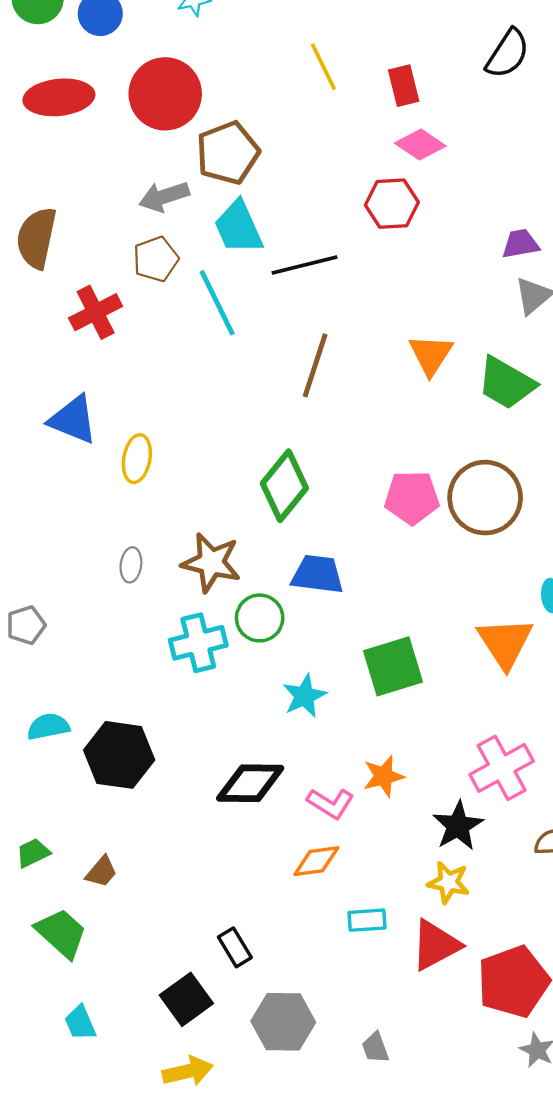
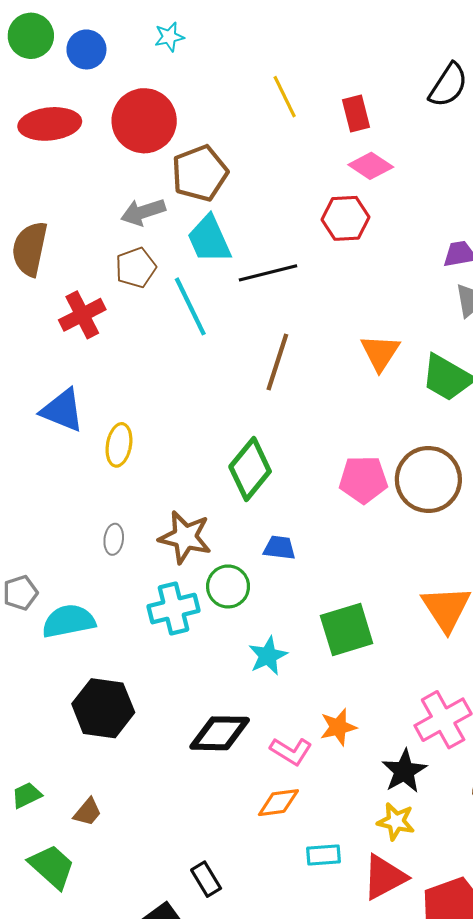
blue trapezoid: (317, 574) -> (279, 548), size x0.7
cyan semicircle: (48, 727) -> (69, 621), moved, size x1.4

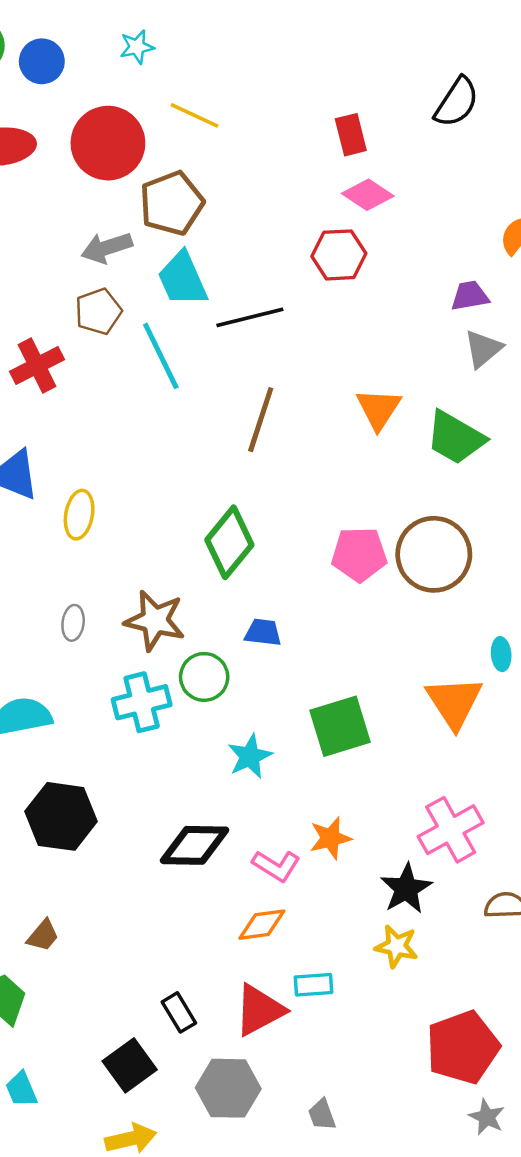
yellow line: (285, 97) -> (195, 115), moved, turned -39
red triangle: (384, 877) -> (259, 1010), moved

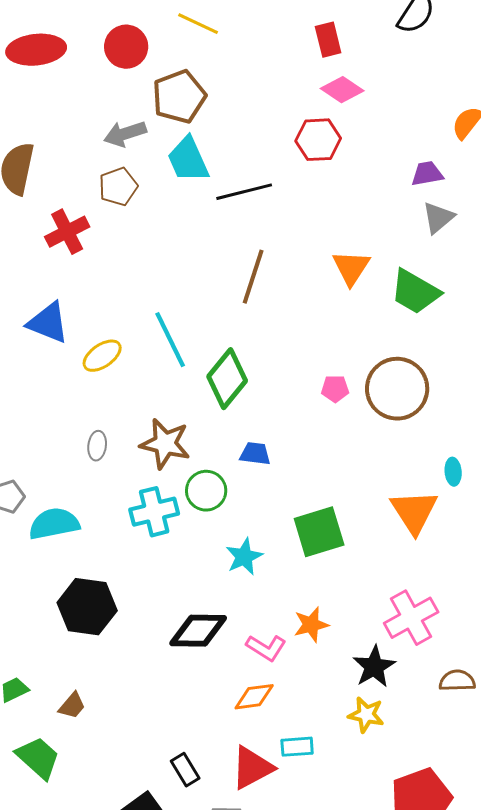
red circle: (108, 143) -> (126, 47), size x0.7
cyan line: (161, 356) -> (170, 340), moved
yellow ellipse: (79, 515) -> (102, 356), turned 45
pink pentagon: (359, 554) -> (335, 389), size x0.6

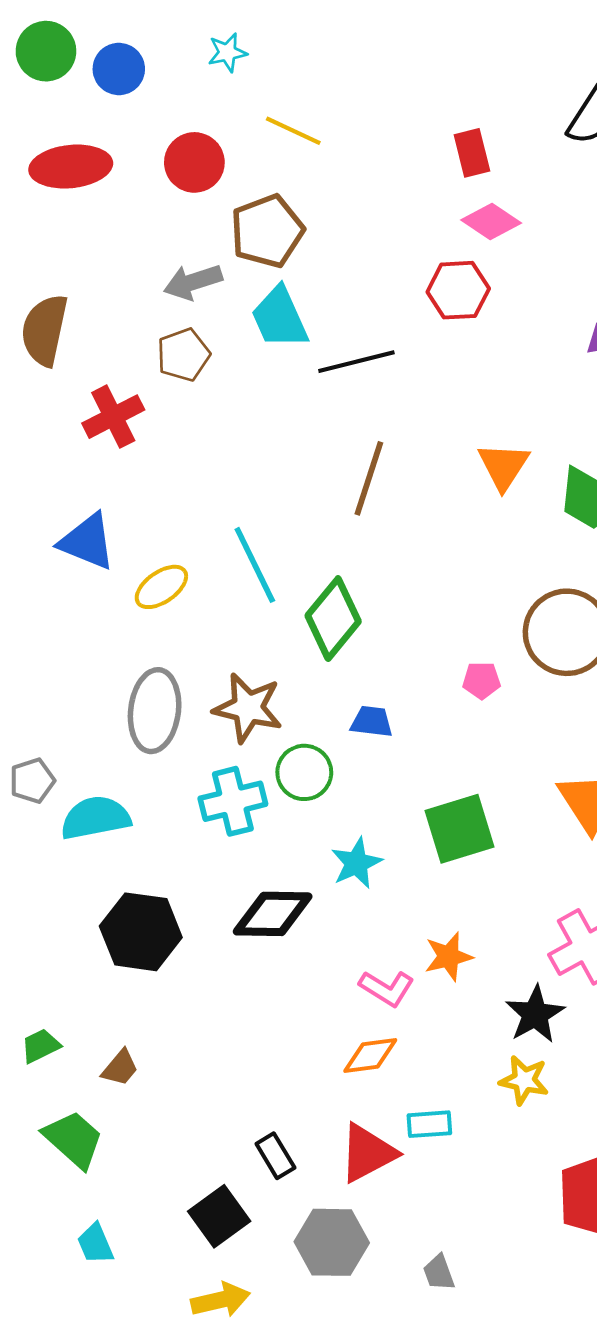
pink pentagon: (335, 389) -> (482, 680), moved
gray ellipse: (97, 446) -> (155, 711), size x2.0
black diamond: (198, 631) -> (273, 914), moved

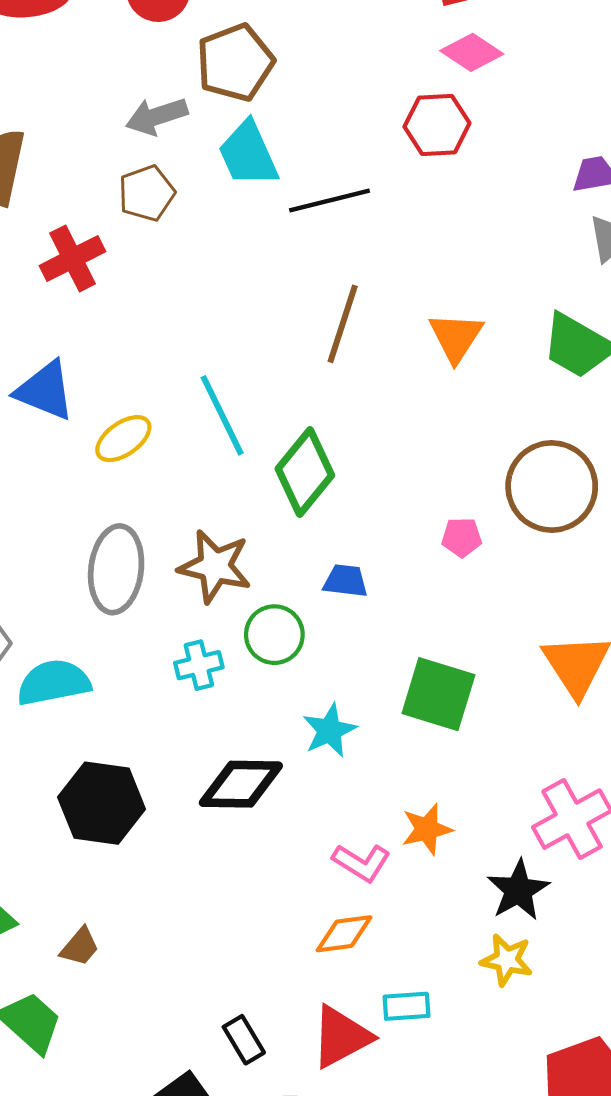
orange triangle: (503, 466) -> (456, 337), moved
cyan cross: (233, 801) -> (199, 665), size x0.7
green square: (460, 829) -> (438, 694), turned 34

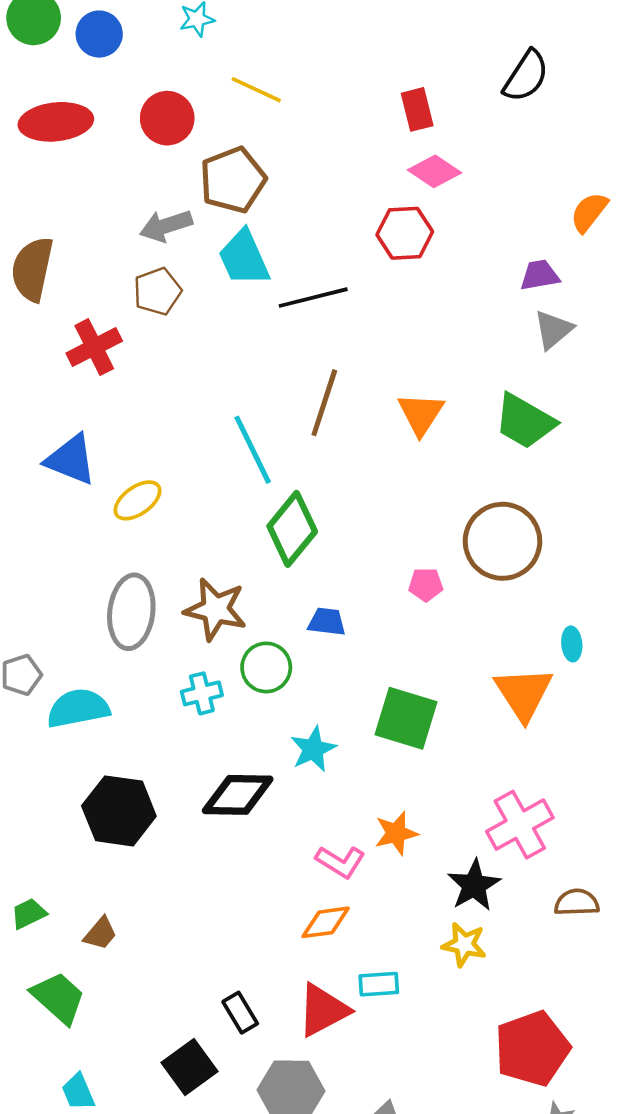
cyan line: (222, 415) -> (253, 450), moved

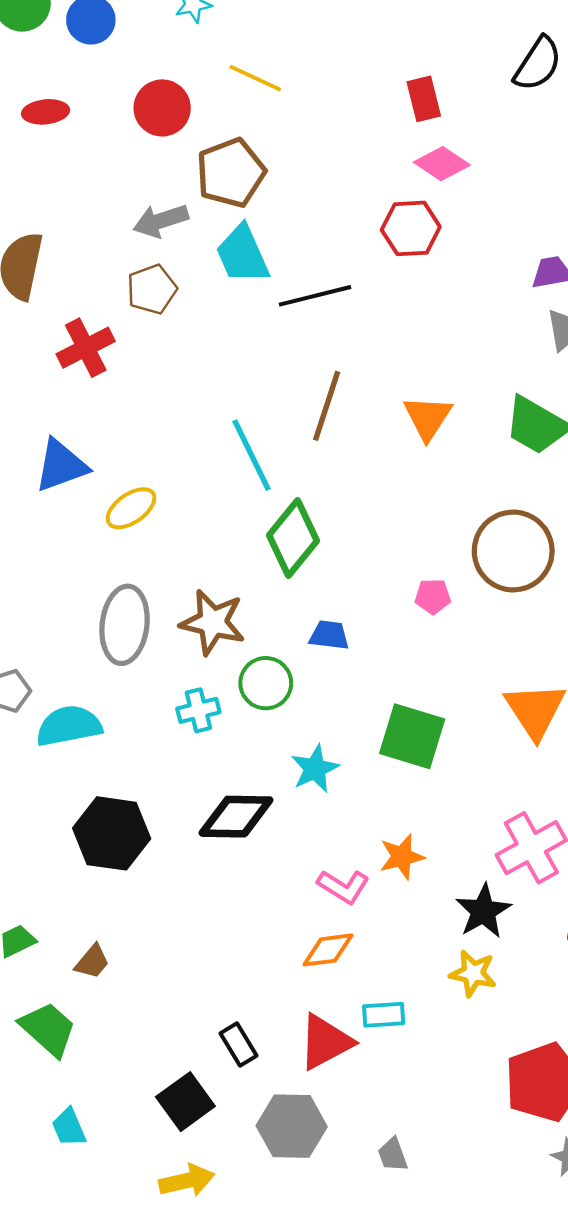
red ellipse: (56, 122) -> (46, 112), size x0.6
blue triangle: (71, 460) -> (61, 466), turned -42

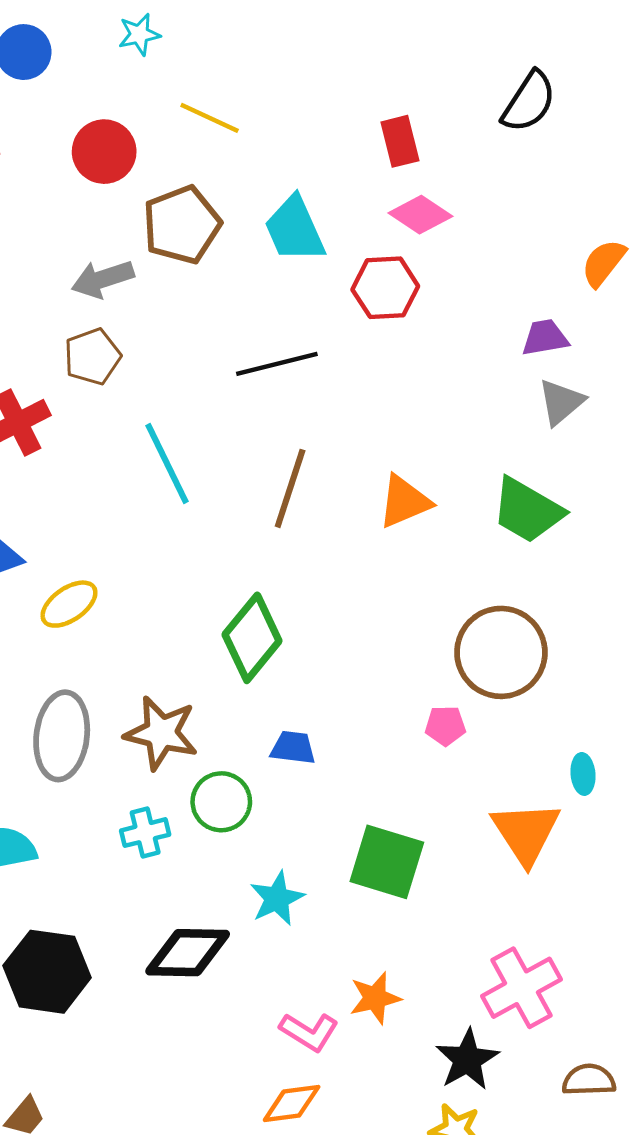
cyan trapezoid: (242, 254) -> (295, 229), moved
orange triangle: (428, 418) -> (404, 502), turned 34
cyan line: (251, 455) -> (167, 464), moved
pink pentagon: (433, 596) -> (445, 726), moved

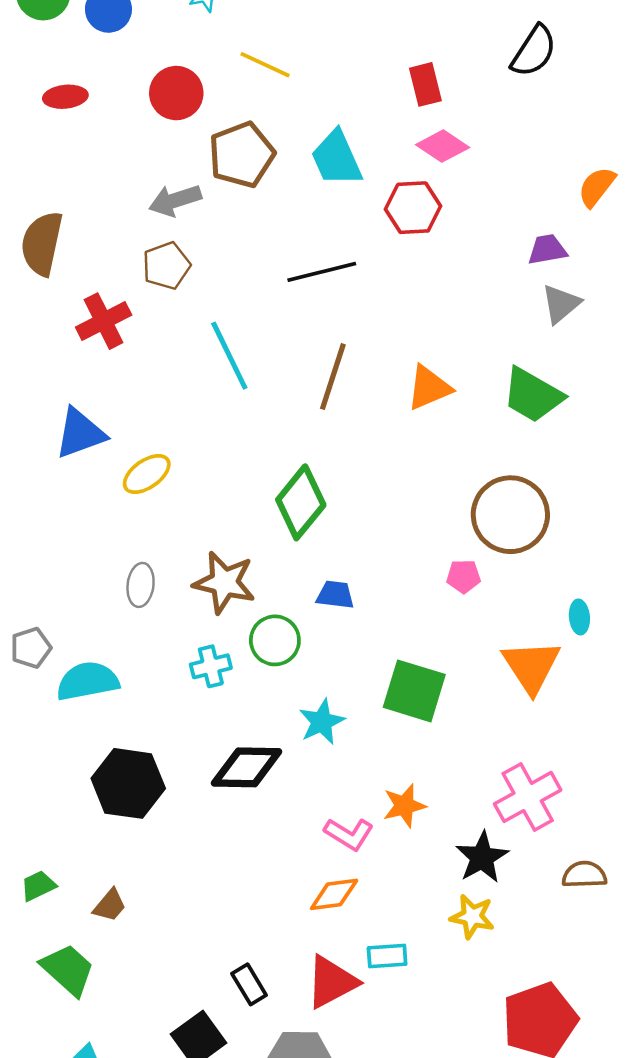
gray ellipse: (62, 736) -> (141, 585), size x0.6

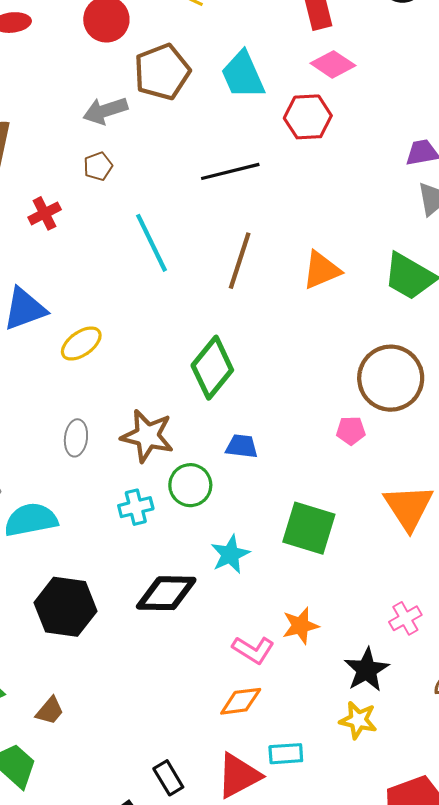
brown pentagon: (166, 266) -> (98, 166), size x0.7
red cross: (104, 321) -> (45, 213), size x0.7
pink cross: (528, 797) -> (405, 618), size x0.6

